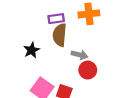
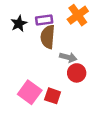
orange cross: (89, 14) -> (78, 15), turned -30
black star: (32, 50) -> (19, 24), moved

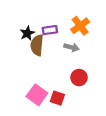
brown semicircle: (48, 37) -> (37, 45), moved
gray arrow: (68, 57) -> (71, 47), moved

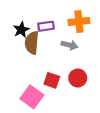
orange cross: (80, 26) -> (79, 22), turned 30
red square: (57, 98) -> (52, 80), moved

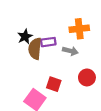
purple rectangle: (46, 26) -> (48, 42), moved
red circle: (78, 78) -> (87, 77), moved

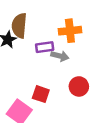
purple rectangle: (48, 42) -> (45, 47), moved
brown semicircle: (35, 49) -> (19, 26), moved

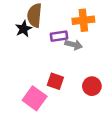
red circle: (79, 86) -> (92, 86), moved

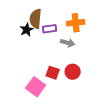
purple rectangle: (59, 36) -> (50, 29), moved
red circle: (92, 86) -> (73, 72), moved

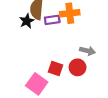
orange cross: (76, 23) -> (70, 13), moved
gray arrow: (68, 43) -> (87, 51), moved

